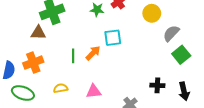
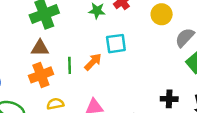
brown triangle: (38, 33) -> (40, 48), moved
orange cross: (33, 63) -> (41, 75), moved

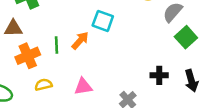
cyan square: (116, 44) -> (103, 21), turned 30
brown triangle: (40, 48) -> (13, 28), moved

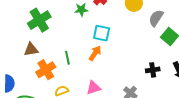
orange arrow: (80, 40) -> (95, 53), moved

